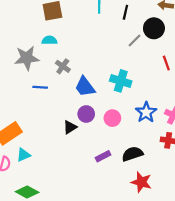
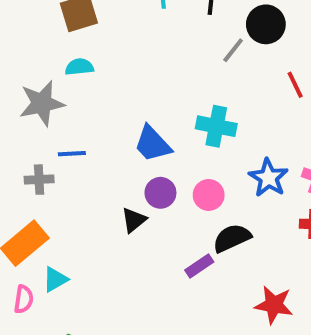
gray cross: (63, 66) -> (39, 180), moved, turned -32
black semicircle: (132, 154) -> (232, 238), moved

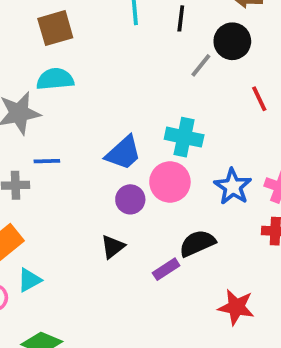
cyan semicircle: (79, 67) -> (55, 79), size x1.4
blue trapezoid: (153, 144) -> (123, 153), turned -90
pink circle: (209, 195) -> (170, 182), moved, size x1.4
black triangle: (134, 220) -> (113, 247), moved

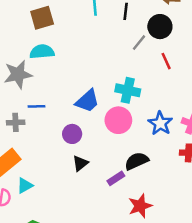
red line: (259, 99) -> (166, 61), moved
purple circle: (130, 199) -> (72, 134), moved
red star: (236, 307) -> (140, 206), moved, turned -30

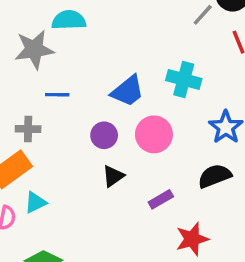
pink circle: (118, 120) -> (154, 134), moved
gray cross: (16, 122) -> (28, 129), moved
black semicircle: (137, 161) -> (215, 176), moved

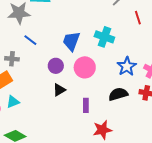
blue trapezoid: (128, 91) -> (71, 41), turned 145
blue line: (57, 95) -> (30, 40), turned 32
purple rectangle: (161, 199) -> (86, 105), turned -64

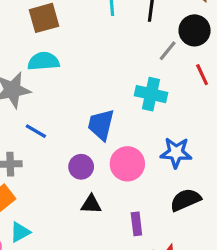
cyan cross: (104, 37) -> (151, 94), moved
blue star: (127, 66) -> (176, 153), moved, turned -30
black triangle: (59, 90) -> (91, 204), turned 40

